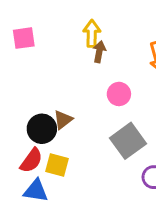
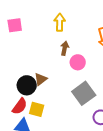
brown arrow: (99, 52) -> (65, 48), moved

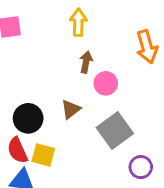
brown triangle: (41, 79) -> (71, 109), moved
red semicircle: (20, 106) -> (17, 150), turned 120

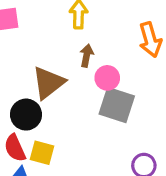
brown triangle: (71, 109) -> (48, 83), moved, size x1.6
gray square: (115, 131) -> (117, 105), moved, turned -36

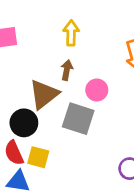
brown arrow: (87, 56) -> (67, 70), moved
gray square: (117, 105) -> (78, 119), moved

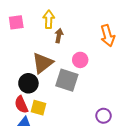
yellow arrow: (71, 33) -> (49, 19), moved
brown arrow: (67, 70) -> (59, 36), moved

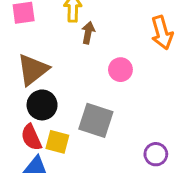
brown triangle: (43, 63) -> (33, 70), moved
gray square: (67, 80) -> (96, 120), moved

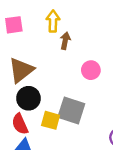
yellow square: (57, 142) -> (51, 120), moved

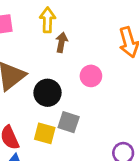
black circle: (28, 98) -> (47, 93), moved
gray square: (71, 110) -> (69, 122), size x0.7

